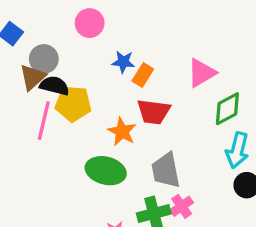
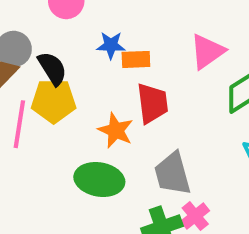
orange rectangle: (143, 75) -> (136, 59), turned 60
black semicircle: (54, 86) -> (52, 68), moved, turned 48
red trapezoid: (154, 112) -> (152, 103), turned -100

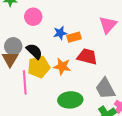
red trapezoid: (152, 103) -> (87, 57), turned -55
orange star: (116, 130) -> (62, 66), moved

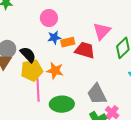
pink circle: (33, 17) -> (49, 18), moved
red trapezoid: (87, 57) -> (85, 50), moved
pink line: (25, 82) -> (38, 90), moved

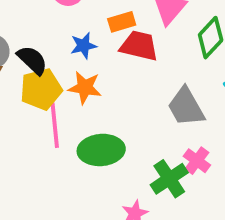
blue star: (54, 38) -> (83, 46), moved
orange rectangle: (68, 42) -> (122, 22), moved
gray trapezoid: (97, 94) -> (186, 107), moved

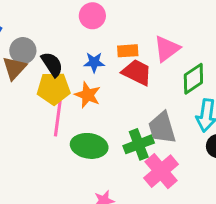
pink cross: (197, 161) -> (161, 171), size x1.6
green cross: (169, 179) -> (139, 144), moved

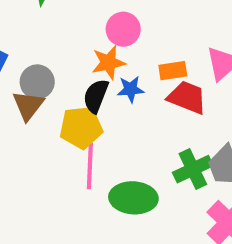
black semicircle: (52, 64) -> (96, 96), moved, turned -120
orange star: (88, 95) -> (109, 63), moved, turned -30
green cross: (139, 144) -> (193, 169), moved

